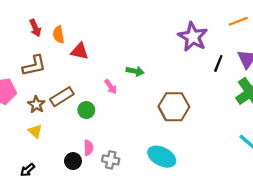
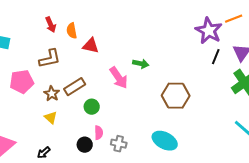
purple star: (193, 37) -> (209, 31), moved
pink arrow: (111, 87) -> (119, 78), size x1.6
green circle: (86, 110) -> (92, 107), moved

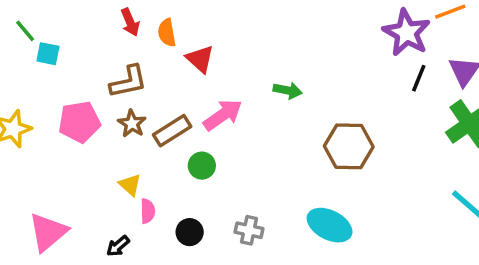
red triangle: (91, 46) -> (200, 59), turned 30
pink arrow: (119, 78) -> (223, 115), moved, turned -90
brown star: (52, 94) -> (132, 124), moved
pink semicircle: (99, 133) -> (148, 211), moved

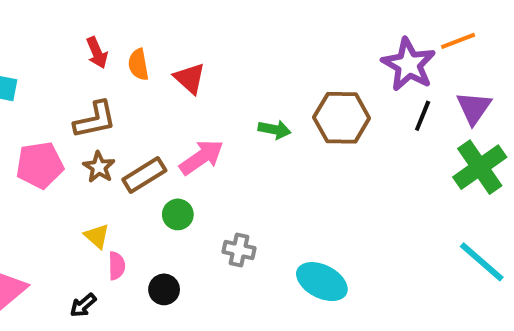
red triangle: (200, 59) -> (190, 78), moved
brown hexagon: (349, 146) -> (342, 118), moved
gray cross: (249, 230) -> (239, 250), moved

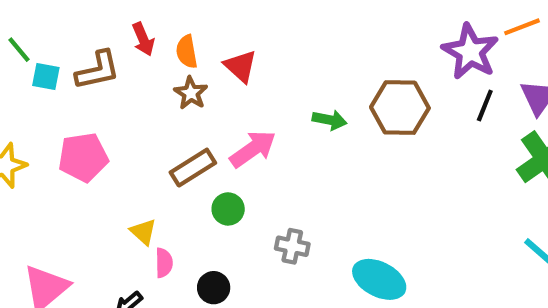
brown L-shape: (95, 120) -> (98, 70), moved
brown star: (99, 167) -> (191, 93), moved

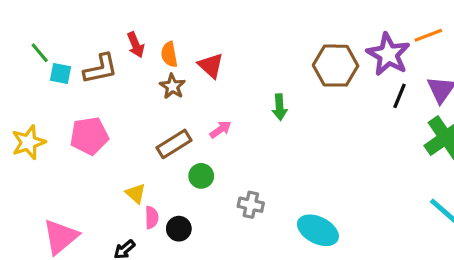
brown hexagon: (400, 108) -> (336, 66), moved
green arrow: (330, 120) -> (280, 107), turned 75
pink arrow: (253, 149) -> (220, 130), size x0.6
black circle: (214, 288) -> (179, 229), moved

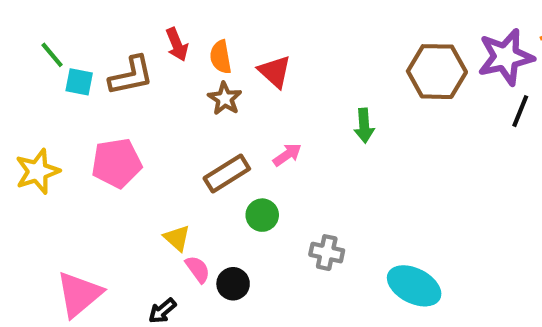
purple star: (388, 54) -> (506, 57), turned 30
pink semicircle: (152, 217) -> (198, 269), turned -35

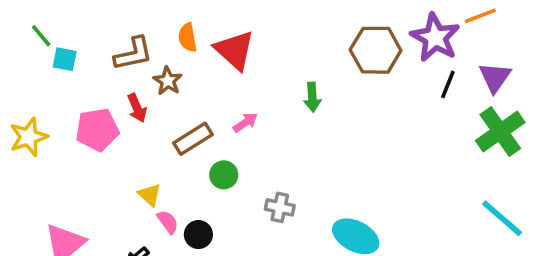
red arrow: (177, 44) -> (137, 108), moved
purple star: (506, 57) -> (435, 37), turned -30
red triangle: (275, 72) -> (235, 50), size x1.4
brown L-shape: (131, 76) -> (133, 54), moved
brown star: (225, 99) -> (168, 81), moved

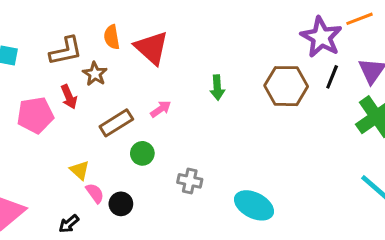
brown hexagon: (376, 50) -> (286, 86), moved

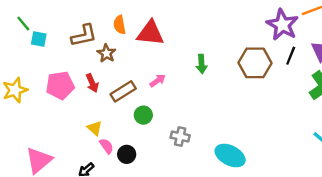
red triangle: (152, 48) -> (150, 33), turned -36
red arrow: (69, 97) -> (92, 83), moved

